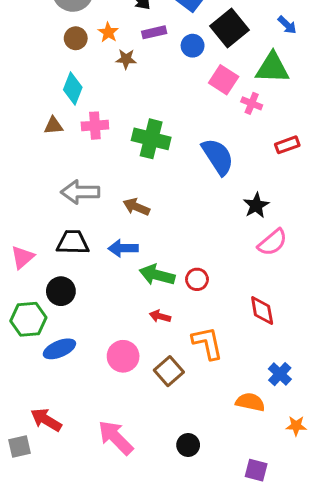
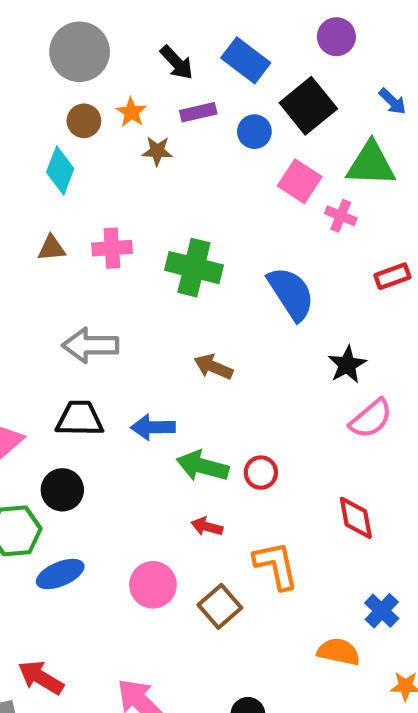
cyan diamond: (73, 89) -> (60, 170), moved
brown arrow: (136, 207) -> (213, 367), moved

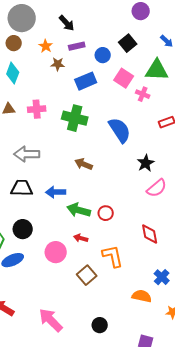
blue rectangle: (246, 60) -> (86, 81), moved, turned -60
black square: (308, 106) -> (128, 43), size x0.7
brown circle: (84, 121) -> (14, 43), moved
black circle: (62, 490) -> (23, 229), moved
pink circle: (153, 585) -> (56, 252), moved

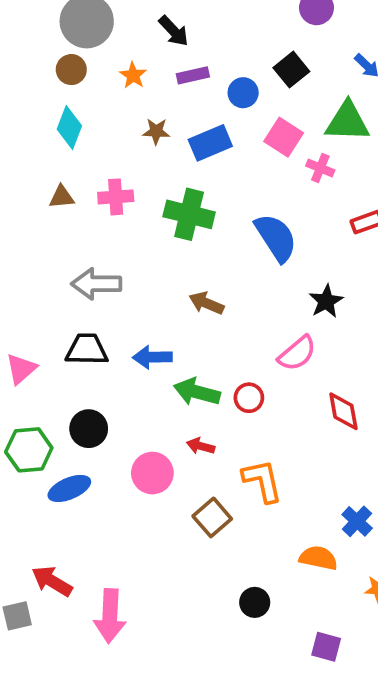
brown star: (58, 64) -> (156, 131), moved
pink semicircle: (157, 188) -> (297, 353), moved
red diamond: (150, 234) -> (343, 411), moved
pink arrow: (51, 320) -> (110, 616), moved, turned -132
black circle: (100, 325) -> (255, 602), moved

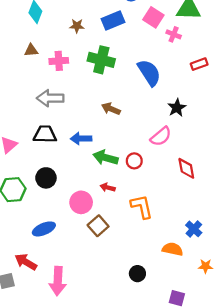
brown star: (156, 131) -> (77, 26), moved
pink cross: (116, 197) -> (59, 61), moved
blue ellipse: (69, 488) -> (44, 229), moved
brown square: (212, 517) -> (98, 226), moved

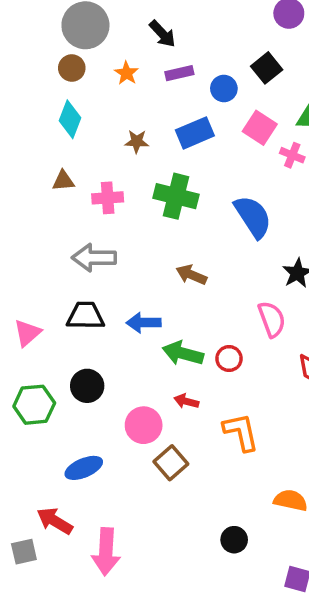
pink semicircle: (161, 136) -> (272, 319), turned -70

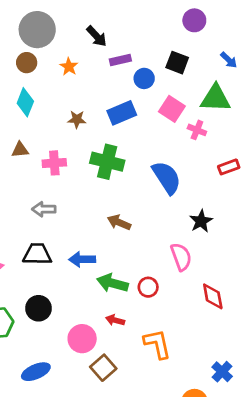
black square: (267, 68) -> (177, 63), turned -30
purple rectangle: (179, 73) -> (120, 60), moved
gray arrow: (94, 258) -> (44, 209), size x0.7

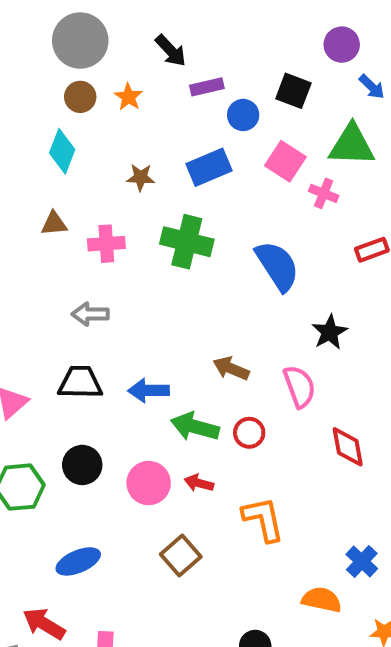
purple circle: (194, 20) -> (342, 45), moved
brown circle: (27, 63) -> (80, 97), moved
brown arrow: (119, 222) -> (231, 368), moved
pink circle: (82, 339) -> (149, 483), moved

